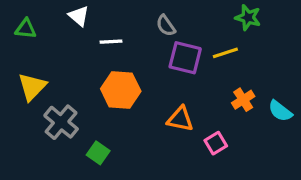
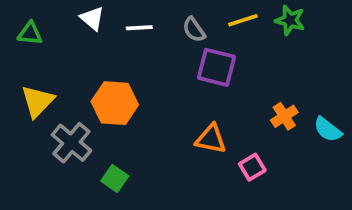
white line: (111, 42) -> (139, 28), moved
yellow line: (225, 53) -> (243, 20), moved
orange hexagon: (121, 90) -> (115, 103), moved

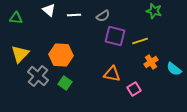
yellow line: (243, 20) -> (140, 41), moved
gray semicircle: (194, 30) -> (103, 16), turned -88
green square: (115, 178) -> (65, 83), moved

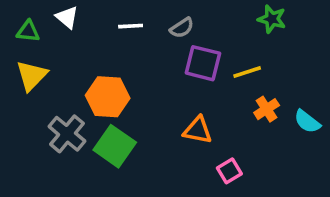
white triangle: (49, 10) -> (67, 17), moved
yellow triangle: (20, 54) -> (32, 76), moved
green square: (65, 83) -> (115, 146), size x1.6
pink square: (134, 89) -> (229, 171), moved

